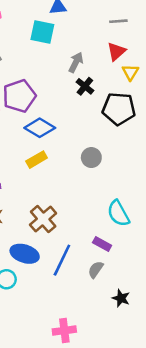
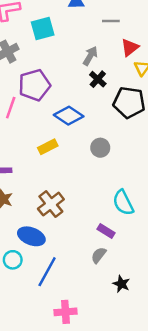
gray line: (118, 21) -> (111, 21), moved
cyan square: (42, 32) -> (43, 28), moved, turned -30
blue diamond: (40, 128) -> (69, 116), moved
blue line: (62, 260) -> (47, 272), moved

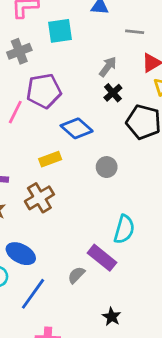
cyan semicircle: (123, 203) -> (124, 229), turned -145
brown cross: (51, 204) -> (39, 198), moved
purple rectangle: (106, 231) -> (102, 258), size x1.5
gray semicircle: (99, 255) -> (76, 275), moved

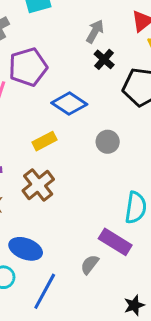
black star: (112, 317) -> (134, 305), turned 30

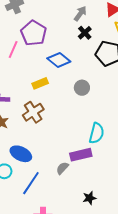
purple pentagon: (28, 67) -> (34, 33), turned -30
purple rectangle: (115, 242) -> (81, 155), turned -50

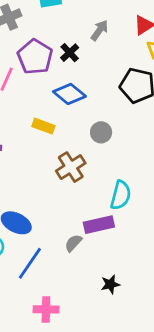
black cross: (85, 33) -> (70, 53), moved
yellow rectangle: (40, 83) -> (43, 126), turned 42
brown cross: (33, 112) -> (71, 167), moved

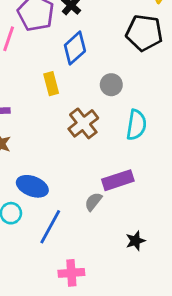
blue diamond: (69, 94) -> (75, 48), turned -76
yellow rectangle: (43, 126) -> (51, 84), turned 60
cyan semicircle: (121, 195) -> (136, 125), moved

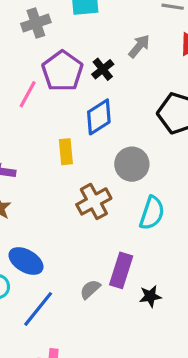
gray circle: (111, 85) -> (132, 164), size x1.4
purple rectangle: (118, 180) -> (121, 270), turned -64
black star: (135, 241) -> (150, 296), moved

